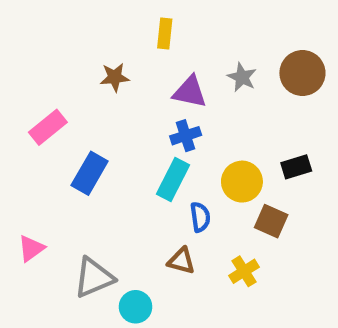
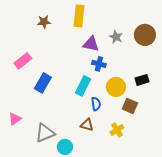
yellow rectangle: (165, 33) -> (79, 16), size x1.5
brown star: (115, 77) -> (44, 22), moved
blue cross: (186, 136) -> (99, 64), moved, turned 32

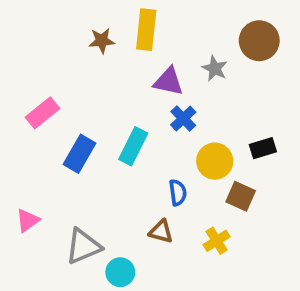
brown star: (44, 22) -> (102, 41), moved
brown circle: (145, 35) -> (259, 41), moved
blue cross: (99, 64) -> (183, 118), turned 32
cyan rectangle: (83, 86) -> (133, 146), moved

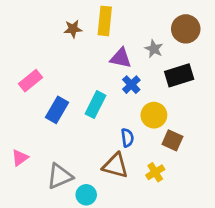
black rectangle: (263, 148) -> (179, 75), moved, size x1.5
brown triangle: (161, 231) -> (115, 166), size x1.5

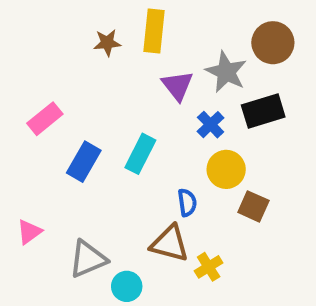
gray star: (154, 49) -> (226, 72), size x1.5
purple triangle: (121, 58) -> (177, 86), turned 40
blue cross: (131, 85) -> (211, 125), moved
yellow cross: (155, 172) -> (209, 267), moved

